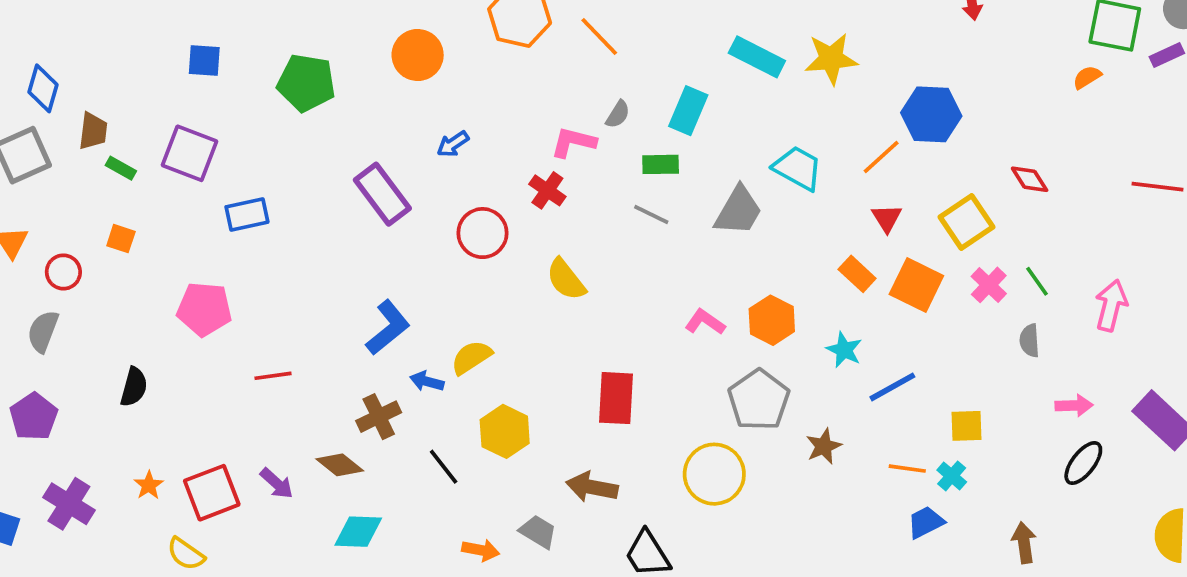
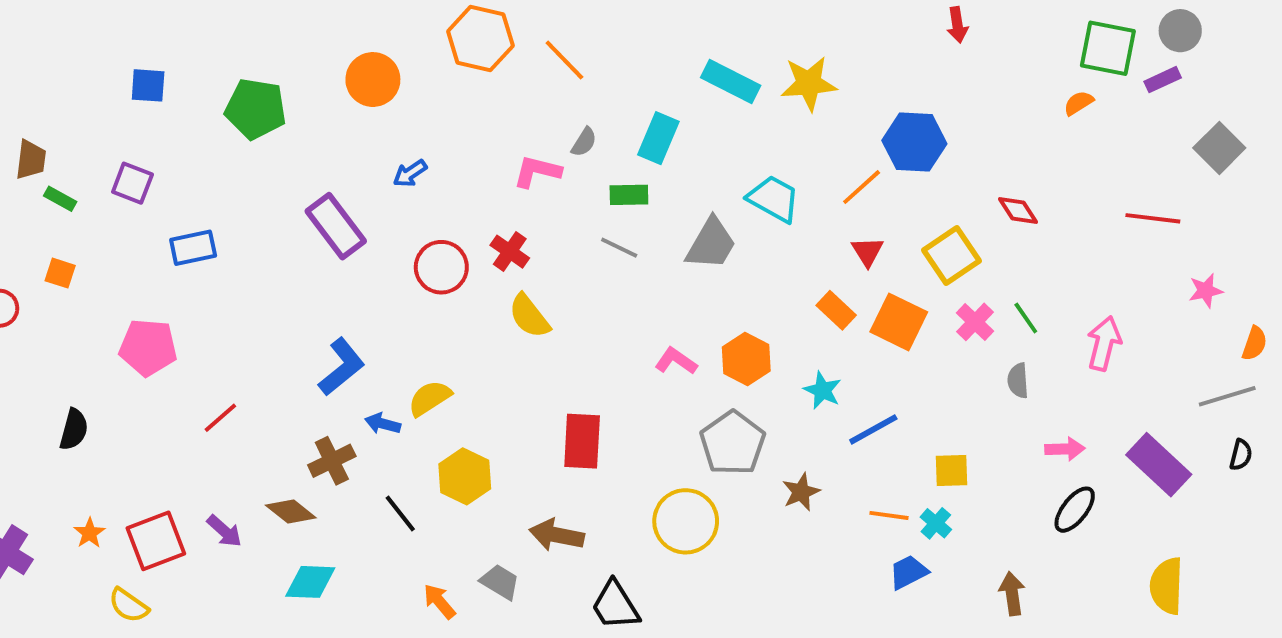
purple square: (190, 153) -> (132, 183), size x0.7
red cross: (547, 190) -> (510, 252), moved
red line: (273, 376) -> (220, 418), turned -33
orange arrow: (481, 550) -> (439, 601), turned -141

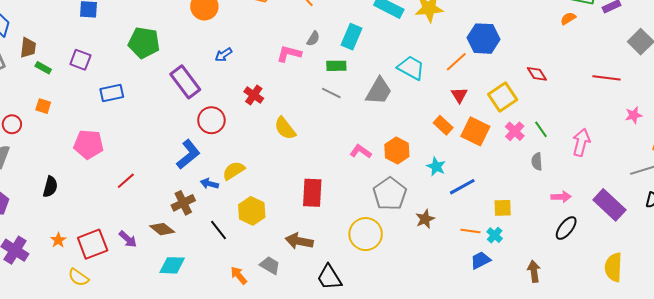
green pentagon: (256, 109) -> (144, 43), moved
red cross: (510, 252) -> (254, 95), moved
red circle: (441, 267) -> (211, 120), moved

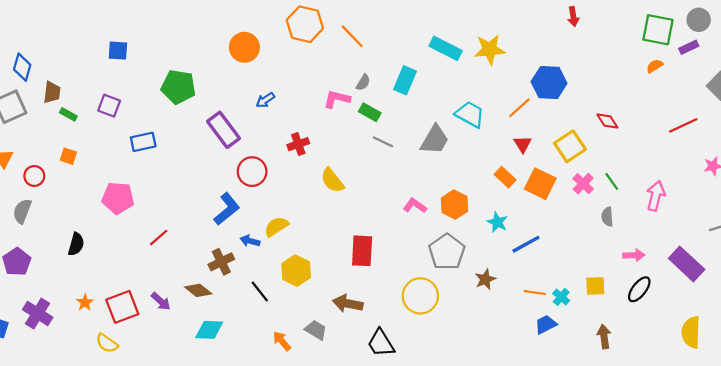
orange semicircle: (568, 18) -> (655, 66), moved
green rectangle: (336, 66) -> (370, 112), moved, turned 30
red line: (606, 78) -> (683, 125), turned -32
red cross: (254, 95) -> (298, 144), turned 36
yellow square: (503, 208) -> (595, 286), moved

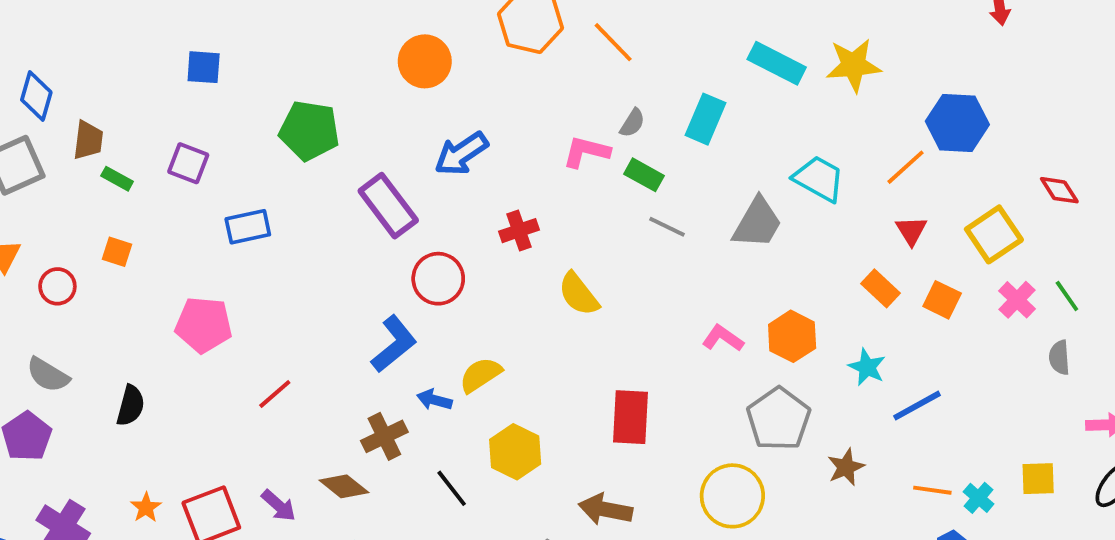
blue arrow: (265, 100) -> (461, 154), size x1.6
orange square: (540, 184) -> (942, 300), size x0.7
gray semicircle: (22, 211) -> (48, 375), moved, turned -80

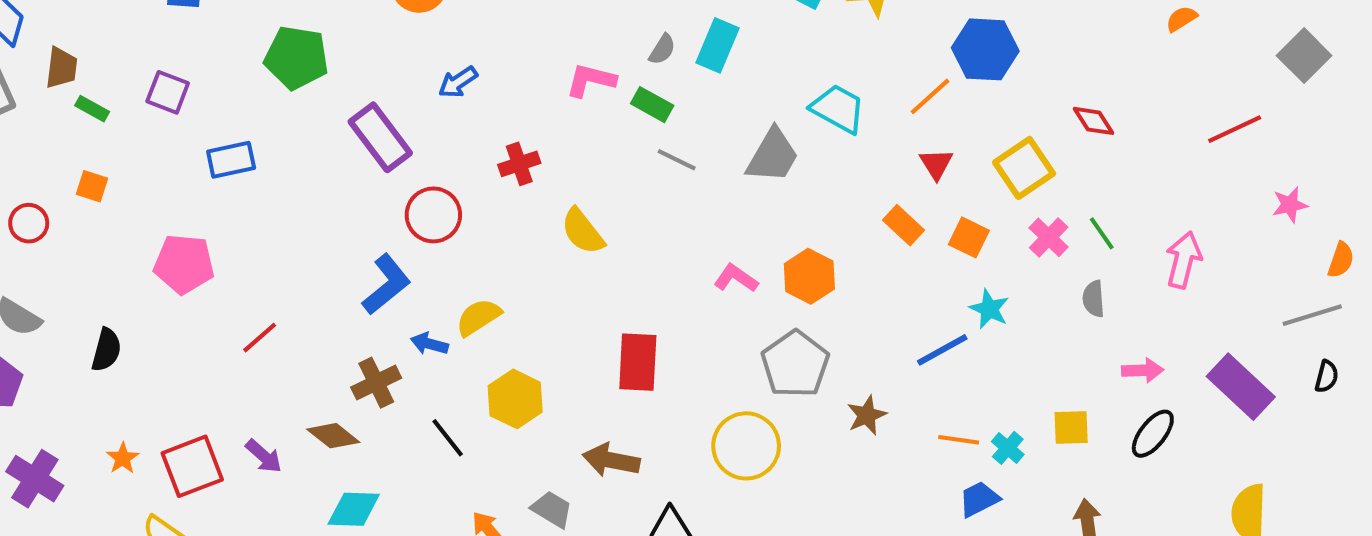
gray semicircle: (632, 123) -> (662, 49), moved
blue arrow: (461, 154) -> (458, 82), size x0.7
cyan star: (867, 367) -> (989, 309), moved

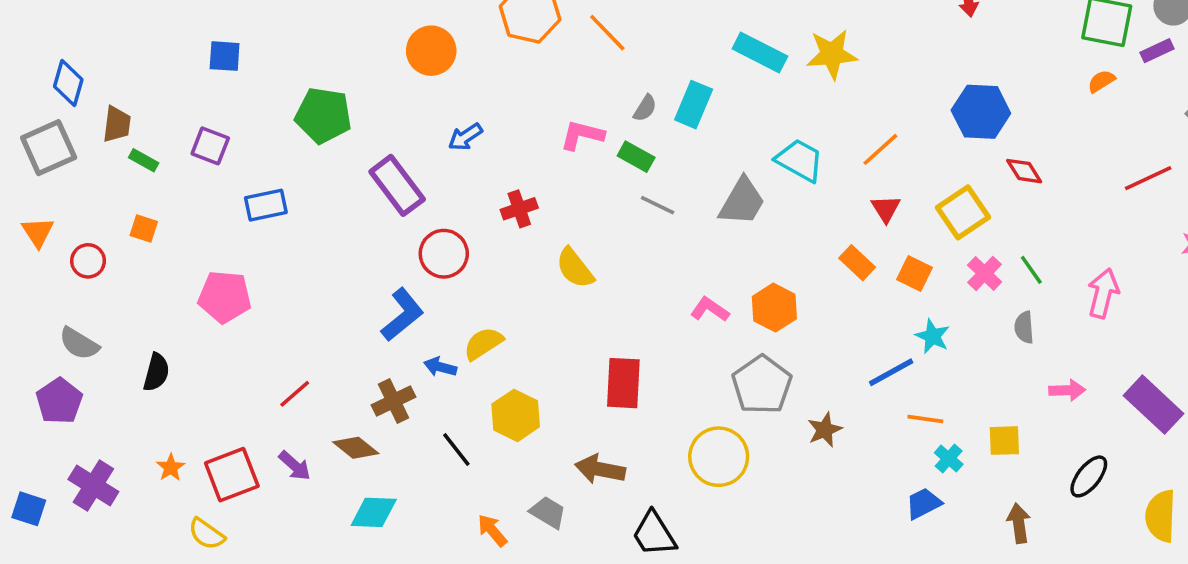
blue hexagon: (985, 49) -> (981, 112), moved
red line: (260, 338) -> (295, 394), moved
black ellipse: (1153, 434) -> (1089, 476), moved
orange line: (959, 440) -> (925, 419), moved

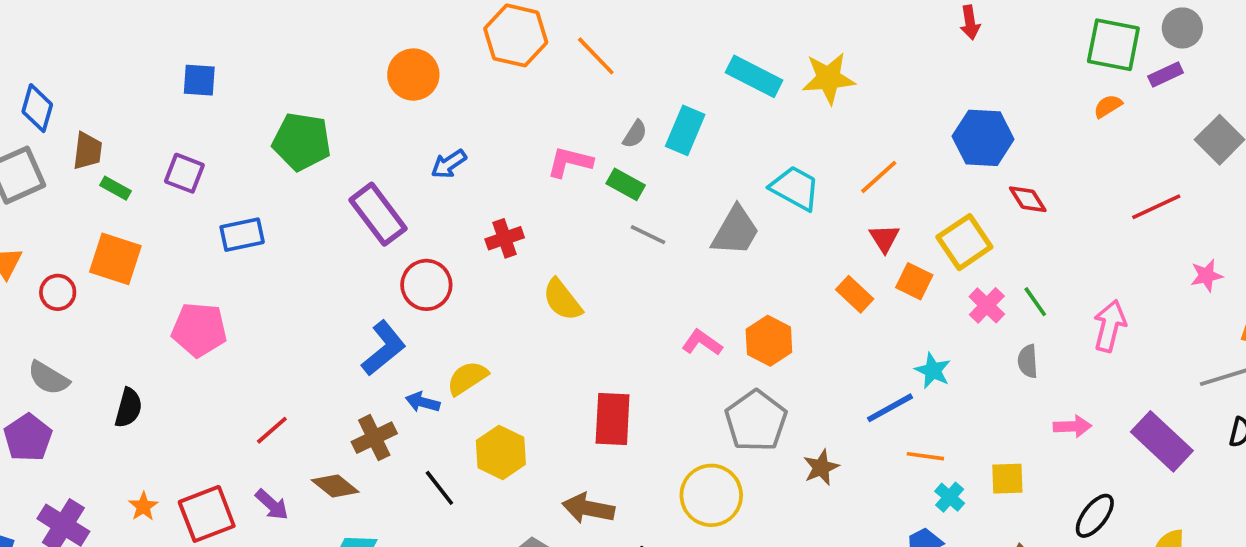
orange square: (144, 229) -> (115, 259), size x1.8
orange square: (915, 273) -> (914, 281), moved

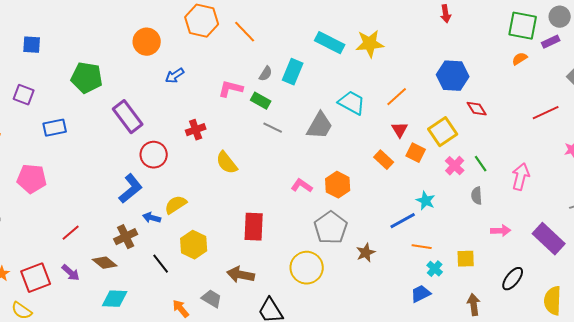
blue arrow: (449, 164) -> (175, 76), moved

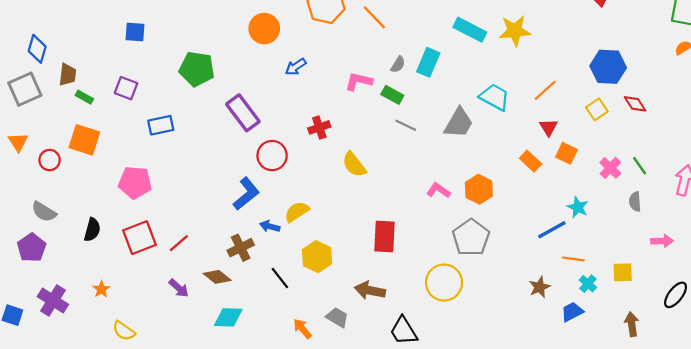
yellow square: (443, 132) -> (597, 109), moved, size x0.7
brown star: (366, 253) -> (540, 287), moved
red square: (36, 278) -> (139, 238), moved

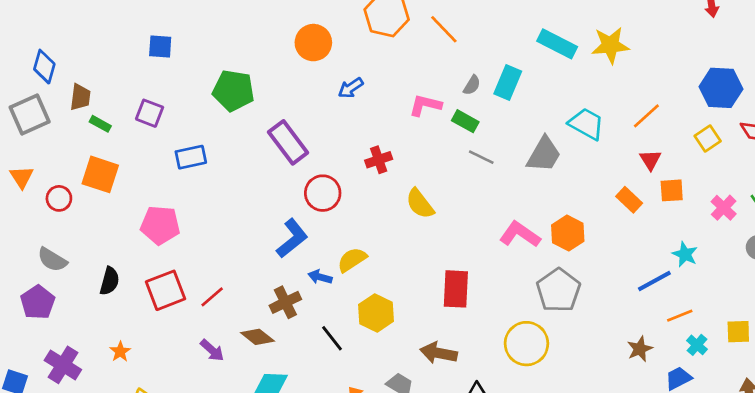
orange square: (567, 153) -> (672, 190), turned -30
pink L-shape: (438, 190) -> (520, 234), size x1.4
orange line: (573, 259) -> (680, 316), turned -30

